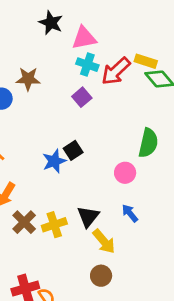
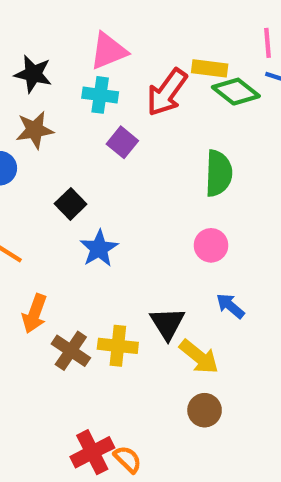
black star: (51, 23) -> (33, 74), moved
cyan cross: (87, 65) -> (100, 95), moved
green semicircle: (148, 143) -> (219, 173), moved
black square: (73, 150) -> (71, 204), moved
yellow cross: (54, 225) -> (118, 346), turned 35

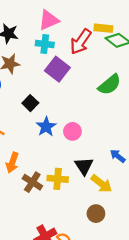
purple square: (122, 142) -> (57, 69), size x1.5
green semicircle: (219, 173) -> (110, 85), turned 50
pink circle: (211, 245) -> (72, 131), moved
brown circle: (205, 410) -> (96, 214), moved

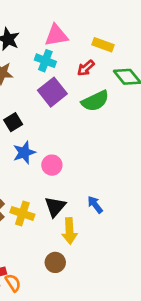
yellow rectangle: (103, 28) -> (103, 45), moved
red arrow: (81, 42) -> (86, 68), size x0.6
green semicircle: (110, 85) -> (95, 101), moved
yellow arrow: (101, 184) -> (70, 231), turned 35

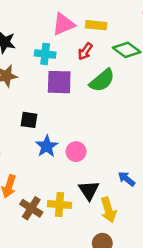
pink triangle: (56, 35) -> (63, 24), moved
purple square: (52, 92) -> (59, 82), turned -36
black square: (13, 122) -> (29, 120), turned -36

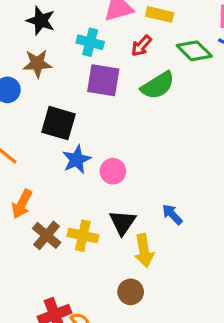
black square: (29, 120) -> (59, 123), size x1.5

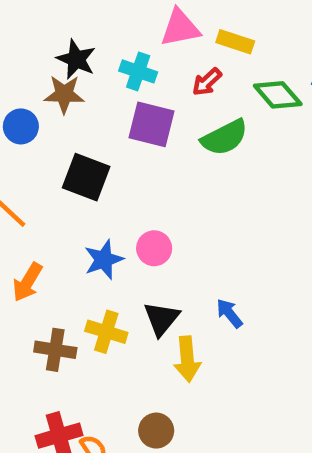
black star: (41, 21) -> (76, 59), moved
blue star: (77, 160) -> (104, 260), moved
brown cross: (47, 235) -> (55, 350), moved, turned -36
brown circle: (131, 292) -> (156, 431), moved

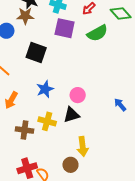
pink circle: (154, 248) -> (78, 95), moved
blue arrow: (229, 313) -> (120, 105), moved
black triangle: (161, 319) -> (71, 115), turned 36
yellow arrow: (187, 359) -> (83, 146), moved

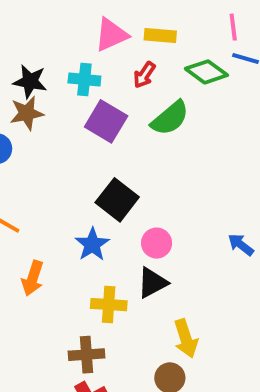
purple square: (65, 28) -> (106, 121), turned 30
black square: (36, 53) -> (117, 200), moved, turned 30
brown cross: (24, 130) -> (86, 355), moved

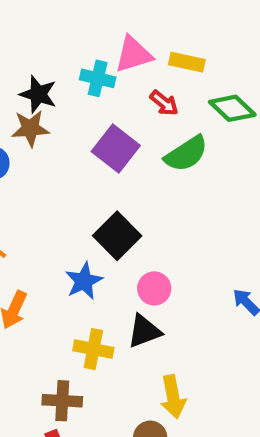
red arrow: (144, 75) -> (164, 103), turned -92
cyan cross: (84, 79) -> (98, 78), moved

